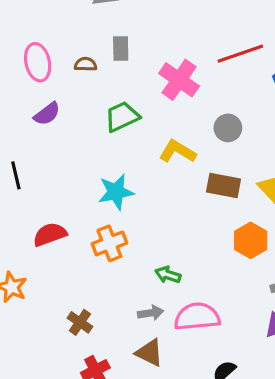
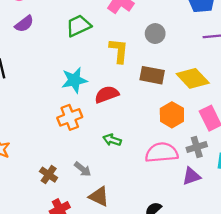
yellow L-shape: (178, 151) -> (119, 51), turned 65
red semicircle: (50, 234) -> (107, 94), moved
gray arrow: (151, 313) -> (83, 169), moved, turned 48
pink semicircle: (197, 317) -> (162, 153), moved

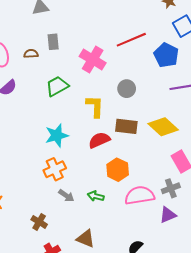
red semicircle: (107, 94) -> (99, 140), moved
orange hexagon: (172, 115) -> (118, 170), moved
green arrow: (112, 140) -> (96, 196), moved
gray arrow: (83, 169) -> (66, 196), moved

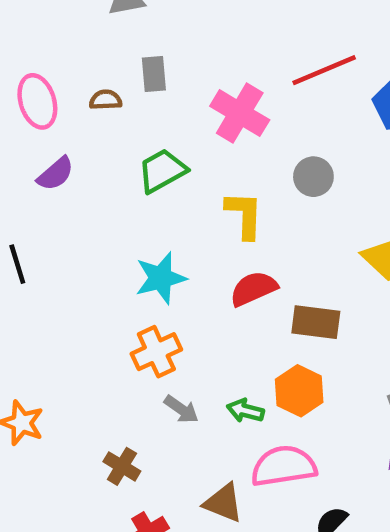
brown rectangle: (126, 126) -> (316, 322), moved
orange hexagon: (118, 170) -> (299, 391), moved
pink semicircle: (140, 195) -> (284, 466), moved

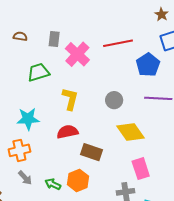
gray rectangle: (154, 74) -> (54, 39), moved
gray circle: (313, 177) -> (114, 100), moved

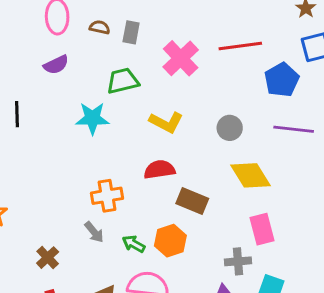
gray rectangle: (54, 39) -> (131, 32), moved
yellow L-shape: (70, 99) -> (166, 122), turned 100
cyan star: (28, 119) -> (92, 118), moved
orange cross: (19, 150) -> (107, 196), moved

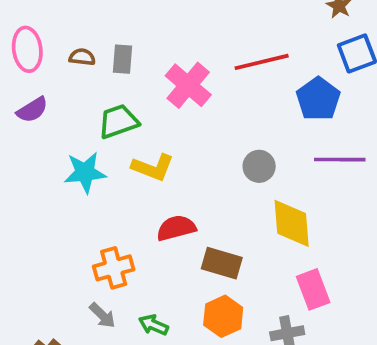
yellow L-shape: (166, 122) -> (153, 167), moved
yellow diamond: (251, 175) -> (292, 223), turned 33
orange hexagon: (170, 241) -> (223, 316), moved

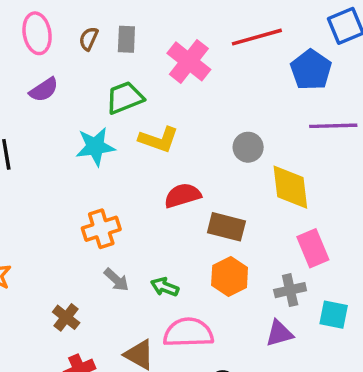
brown semicircle: (82, 57) -> (89, 39), turned -70
gray circle: (259, 166) -> (248, 147), moved
orange cross: (114, 268) -> (101, 229), moved

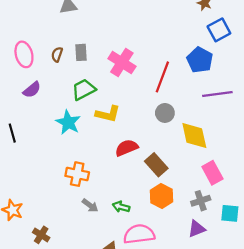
red line: (257, 37) -> (162, 77), moved, turned -48
cyan star: (95, 147) -> (68, 122), turned -30
brown rectangle: (226, 227) -> (156, 165), turned 40
orange cross: (101, 229) -> (77, 174), turned 35
brown cross: (66, 317) -> (41, 235), moved

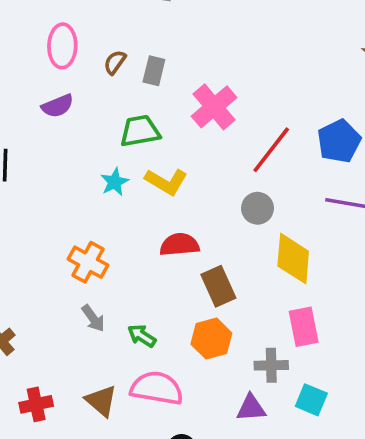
cyan star: (68, 122) -> (115, 182), moved, size x0.7

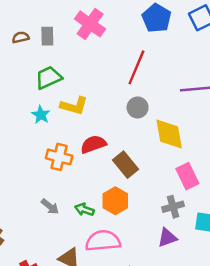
brown semicircle: (115, 62) -> (21, 37), turned 56
pink cross: (214, 107) -> (90, 24), moved
blue pentagon: (339, 141) -> (157, 18), moved
orange cross: (88, 262) -> (59, 157), moved
orange hexagon: (211, 339) -> (115, 201), moved

